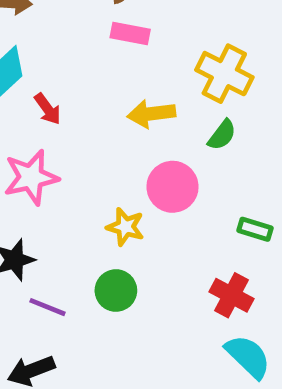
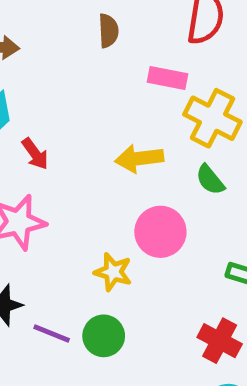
pink rectangle: (130, 34) -> (168, 78), moved
green semicircle: (222, 135) -> (210, 180), turned 104
purple line: (48, 307) -> (52, 333), moved

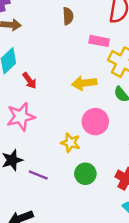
green circle: (104, 336) -> (85, 174), moved

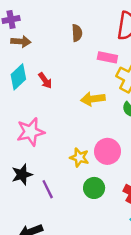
red arrow: (30, 81) -> (45, 81), moved
pink circle: (95, 122) -> (107, 151), moved
purple line: (38, 175) -> (48, 189), turned 42

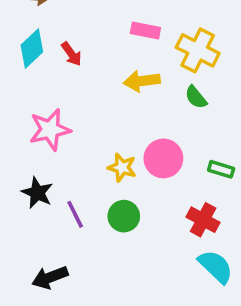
pink rectangle: (107, 57) -> (145, 31), moved
black star: (22, 175) -> (37, 193), turned -30
green circle: (94, 188) -> (124, 216), moved

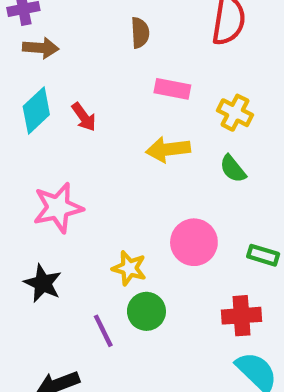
yellow cross: (198, 50) -> (235, 113), size x0.7
yellow star: (122, 167) -> (129, 268), moved
purple line: (75, 214) -> (103, 331), moved
red cross: (203, 220) -> (241, 316), turned -32

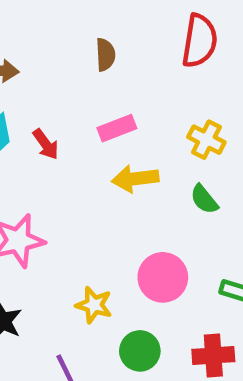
pink rectangle: (172, 89) -> (117, 128), moved, turned -32
green circle: (146, 311) -> (140, 351), moved

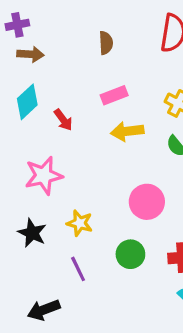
red arrow: (46, 144) -> (63, 120), moved
yellow star: (94, 305) -> (80, 223), moved

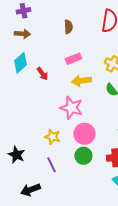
purple cross: (17, 25) -> (23, 11), moved
pink star: (44, 176) -> (71, 108), moved, turned 30
pink circle: (147, 202) -> (84, 134), moved
black star: (32, 233) -> (16, 155), moved

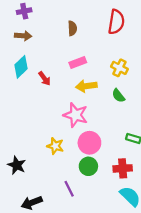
purple line: (51, 165) -> (69, 189), moved

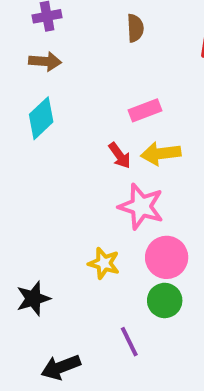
brown semicircle: (72, 28) -> (135, 28), moved
red arrow: (45, 79) -> (120, 155), moved
black star: (17, 165) -> (33, 299), turned 30

